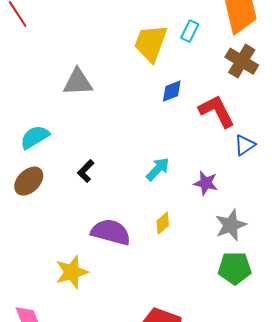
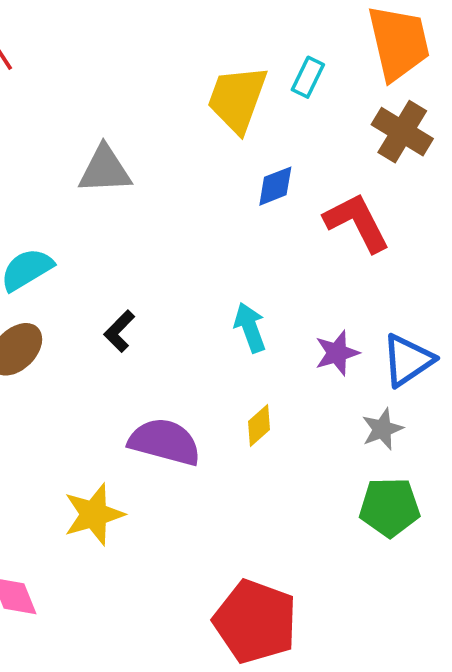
blue triangle: (245, 145) -> (408, 360), moved, size x1.4
cyan arrow: (158, 169) -> (250, 328), turned -64
purple star: (206, 183) -> (337, 353), turned -30
gray star: (231, 225) -> (382, 429), size x0.7

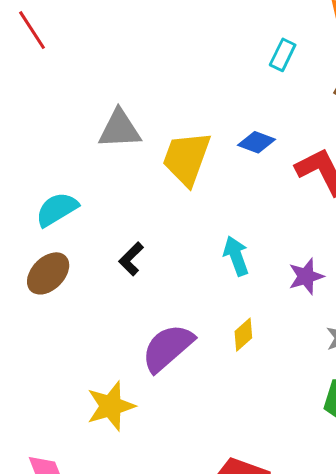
yellow trapezoid: (237, 99) -> (187, 158), moved
blue diamond: (275, 186) -> (256, 142), turned 42
purple semicircle: (165, 442) -> (168, 348), turned -56

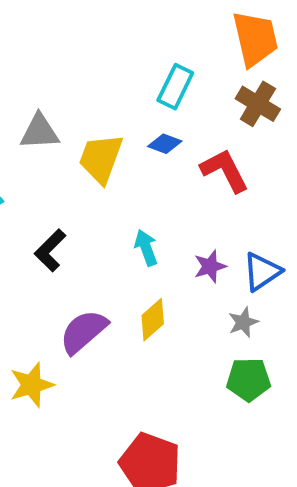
cyan rectangle: (283, 55) -> (175, 87), moved, size x1.5
black L-shape: (131, 259) -> (50, 250), size x1.4
yellow diamond: (243, 335) -> (153, 320), size x1.4

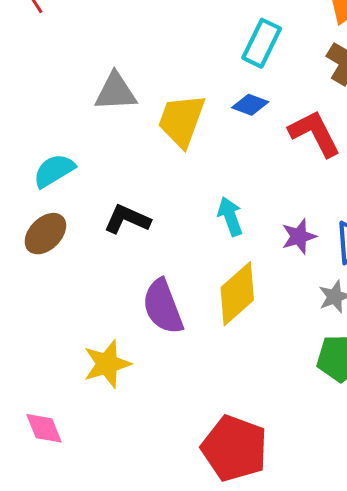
black L-shape: (50, 250) -> (127, 219), turned 69
yellow diamond: (153, 320) -> (237, 294), size x1.4
purple semicircle: (83, 332) -> (163, 307), turned -70

